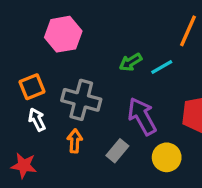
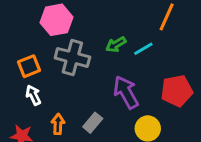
gray cross: (81, 100) -> (72, 57), moved
orange arrow: (75, 141) -> (58, 124), moved
gray rectangle: (117, 151) -> (93, 123), moved

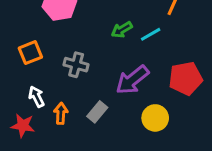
gray cross: (72, 57) -> (76, 65), moved, size x0.7
purple arrow: (126, 92) -> (132, 80), turned -100
white arrow: (33, 95) -> (36, 97), moved

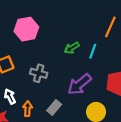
cyan line: (151, 34) -> (93, 51), turned -40

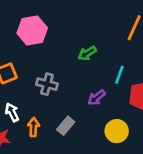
cyan line: (93, 51) -> (119, 75), moved
purple arrow: (79, 84) -> (97, 98), size x0.6

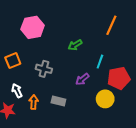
gray rectangle: (66, 126) -> (58, 101), turned 64
yellow circle: (117, 131) -> (105, 99), moved

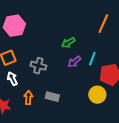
pink hexagon: (33, 27) -> (14, 26), moved
purple arrow: (82, 79) -> (74, 62), moved
white arrow: (17, 91) -> (12, 79), moved

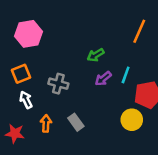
gray rectangle: (52, 97) -> (76, 122), turned 40

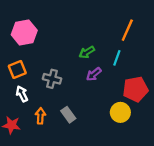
cyan line: (126, 75) -> (117, 58), moved

